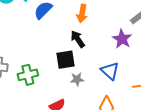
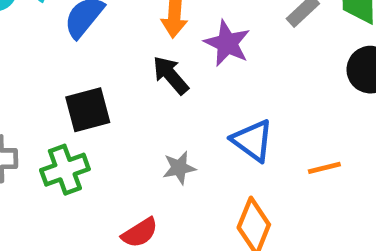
purple star: (122, 39) -> (227, 43), moved
black square: (65, 60) -> (88, 110), moved

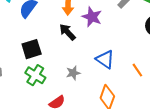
orange line: (324, 168) -> (137, 70), turned 72
green cross: (65, 170) -> (35, 75), moved, turned -36

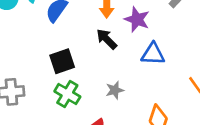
blue triangle: (105, 59) -> (153, 54), moved, turned -30

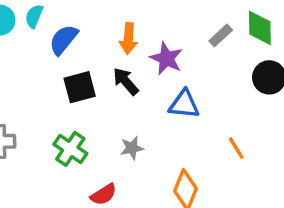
black square: (62, 61) -> (80, 87), moved

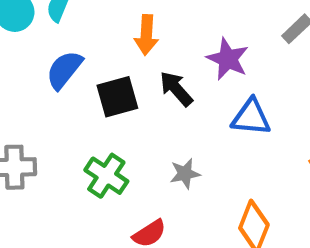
orange arrow: (128, 39) -> (146, 35), moved
blue semicircle: (64, 40) -> (64, 70), moved

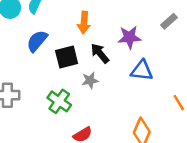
purple star: (228, 59) -> (129, 37), turned -30
gray star: (185, 174) -> (90, 80), moved

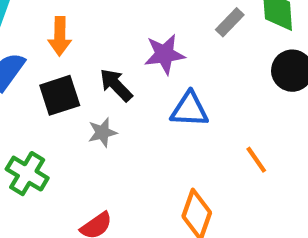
orange arrow: (84, 22) -> (60, 36), moved
green cross: (59, 101) -> (27, 174), moved

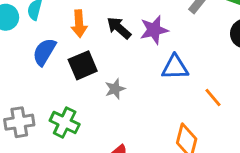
black arrow: (116, 85) -> (119, 28), moved
orange line: (256, 160) -> (213, 97), moved

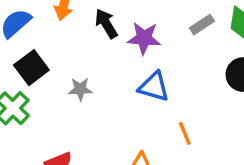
black square: (83, 65) -> (31, 68), moved, turned -32

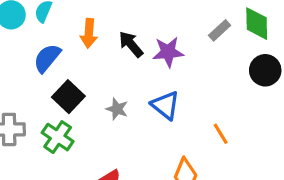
blue triangle: (154, 87) -> (165, 105), moved, turned 32
gray star: (80, 89) -> (117, 109), turned 30

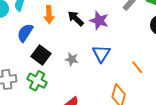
purple star: (168, 52) -> (99, 21), turned 30
blue triangle: (165, 105) -> (101, 54), turned 30

